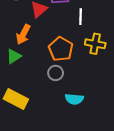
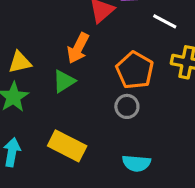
white line: (81, 17) -> (165, 21), turned -63
cyan semicircle: (74, 99) -> (136, 163), moved

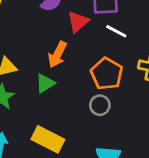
white line: (165, 21) -> (116, 31), moved

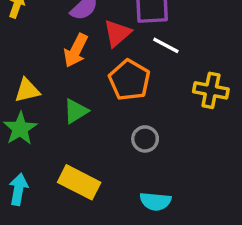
orange arrow: (57, 55) -> (76, 50), moved
orange pentagon: (107, 74) -> (129, 80), moved

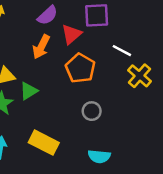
white line: (166, 45) -> (122, 51), moved
yellow cross: (211, 90) -> (139, 76), turned 30
green triangle: (76, 111) -> (29, 91), moved

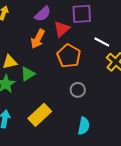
yellow rectangle: (44, 143) -> (40, 115), turned -70
cyan semicircle: (99, 156) -> (84, 126), turned -84

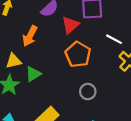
orange arrow: (38, 39) -> (30, 36), moved

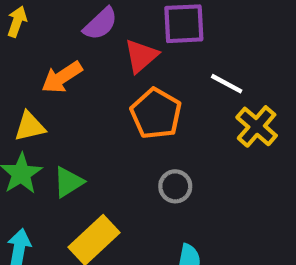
orange arrow: (30, 36) -> (62, 77), turned 30
green triangle: (33, 74) -> (68, 182), moved

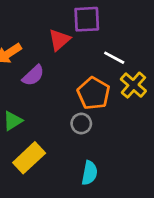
purple semicircle: (100, 24) -> (33, 75), moved
orange pentagon: (156, 114) -> (94, 93), moved

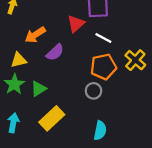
white line: (114, 58) -> (103, 38), moved
orange pentagon: (94, 93) -> (103, 67), turned 30

